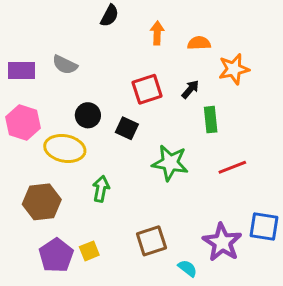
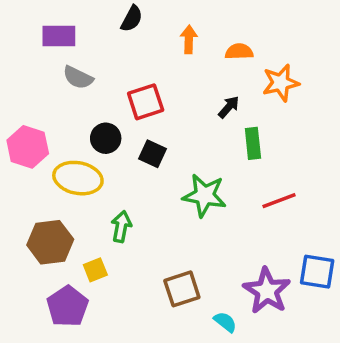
purple rectangle: (22, 71) -> (59, 36), moved
red square: (147, 89) -> (146, 102), moved
yellow square: (89, 251) -> (95, 270), moved

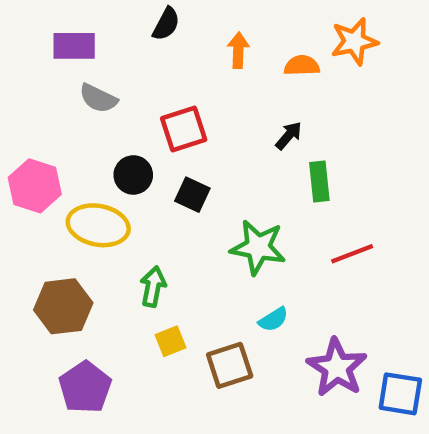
orange star: (281, 83) -> (354, 41), moved
yellow square: (95, 270) -> (170, 341), moved
blue square: (317, 272) -> (400, 394), moved
cyan semicircle: (225, 322) -> (273, 319), moved, turned 110

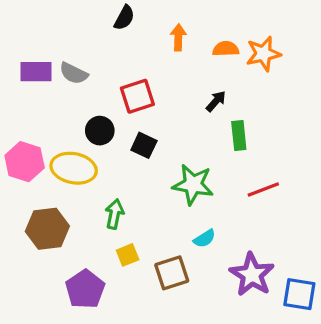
orange star: (354, 41) -> (263, 54), moved
purple rectangle: (74, 46) -> (36, 72), moved
pink hexagon: (35, 186) -> (25, 162), moved
purple pentagon: (85, 387) -> (85, 289), moved

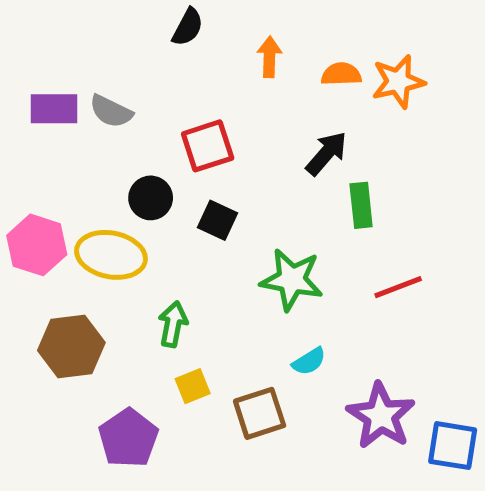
black arrow: (216, 101) -> (326, 153), size x1.4

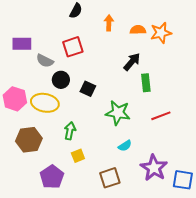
gray semicircle: (111, 111) -> (45, 61), moved
red square: (208, 146) -> (73, 47), moved
brown square: (260, 413) -> (110, 178), moved

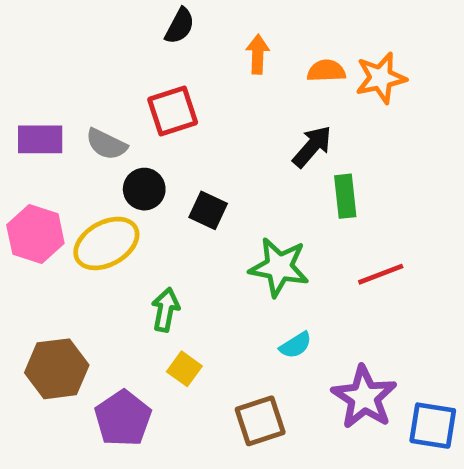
purple rectangle: (22, 44) -> (40, 139), moved
yellow ellipse: (45, 103) -> (106, 243), turned -40
brown hexagon: (29, 140) -> (57, 369), moved
yellow square: (78, 156) -> (184, 369), turned -32

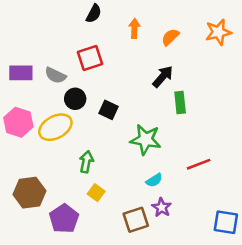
orange semicircle: (326, 71) -> (170, 37), turned -42
orange star: (381, 78) -> (218, 32), moved
red line: (381, 274) -> (199, 164), moved
purple star: (364, 397) -> (162, 207), moved, size x0.6

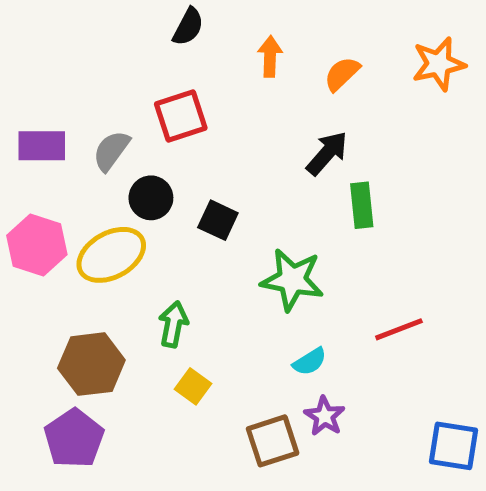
gray semicircle: (55, 75) -> (111, 151), turned 100
brown hexagon: (29, 193) -> (91, 364), moved
purple pentagon: (64, 219) -> (74, 438), moved

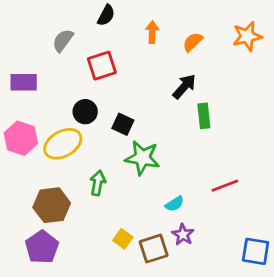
gray semicircle: (111, 151) -> (63, 40), moved
green star: (292, 280) -> (142, 158), moved
yellow square: (193, 386) -> (123, 239), moved

